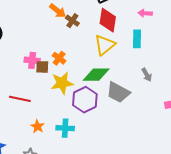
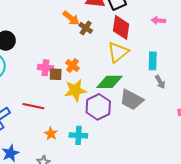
cyan rectangle: (137, 39) -> (153, 61), moved

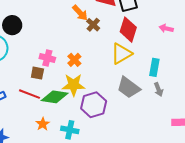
brown square: (56, 74) -> (37, 73), moved
green diamond: (109, 82) -> (55, 97), moved
gray trapezoid: (132, 100) -> (129, 88), moved

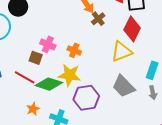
orange cross: (74, 60) -> (74, 50), turned -32

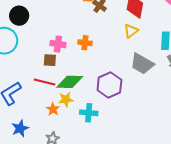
yellow triangle: (122, 52) -> (131, 31), size x0.7
yellow star: (69, 75) -> (66, 99), moved, size x0.7
orange star: (33, 109) -> (53, 109), moved

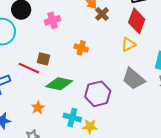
pink cross: (58, 44) -> (53, 20), moved, turned -35
red line: (45, 82) -> (29, 68), moved
yellow star: (66, 99) -> (90, 126), moved

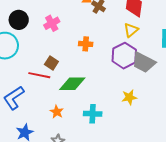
brown square: (43, 59) -> (51, 63), turned 32
purple hexagon: (98, 94) -> (124, 56), moved
yellow star: (90, 126) -> (129, 97), moved

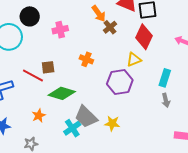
gray trapezoid: (144, 62) -> (86, 117), moved
brown square: (51, 63) -> (48, 67), turned 32
cyan cross: (93, 114) -> (72, 128), turned 36

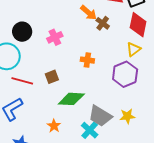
red line: (33, 75) -> (22, 81), moved

